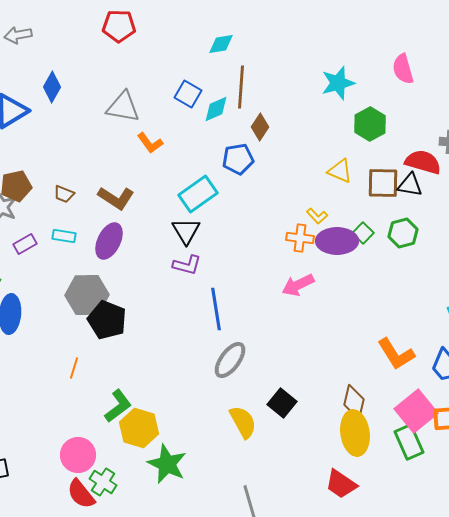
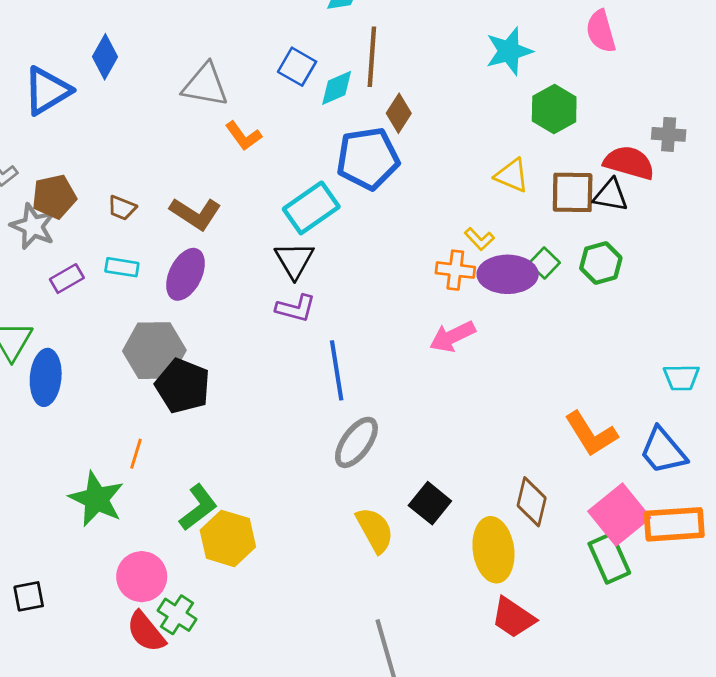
blue pentagon: (238, 159) -> (368, 158), size x1.4
yellow ellipse: (355, 433) -> (493, 550), moved
green star: (167, 464) -> (96, 499), moved

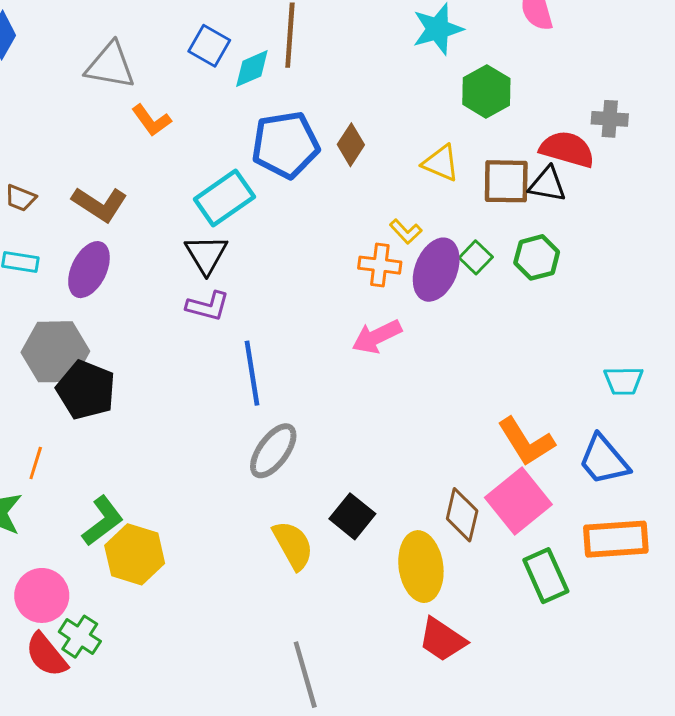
brown diamond: (399, 113) -> (351, 145), moved
purple ellipse: (508, 274) -> (436, 270), turned -68
pink square: (619, 514) -> (518, 501), moved

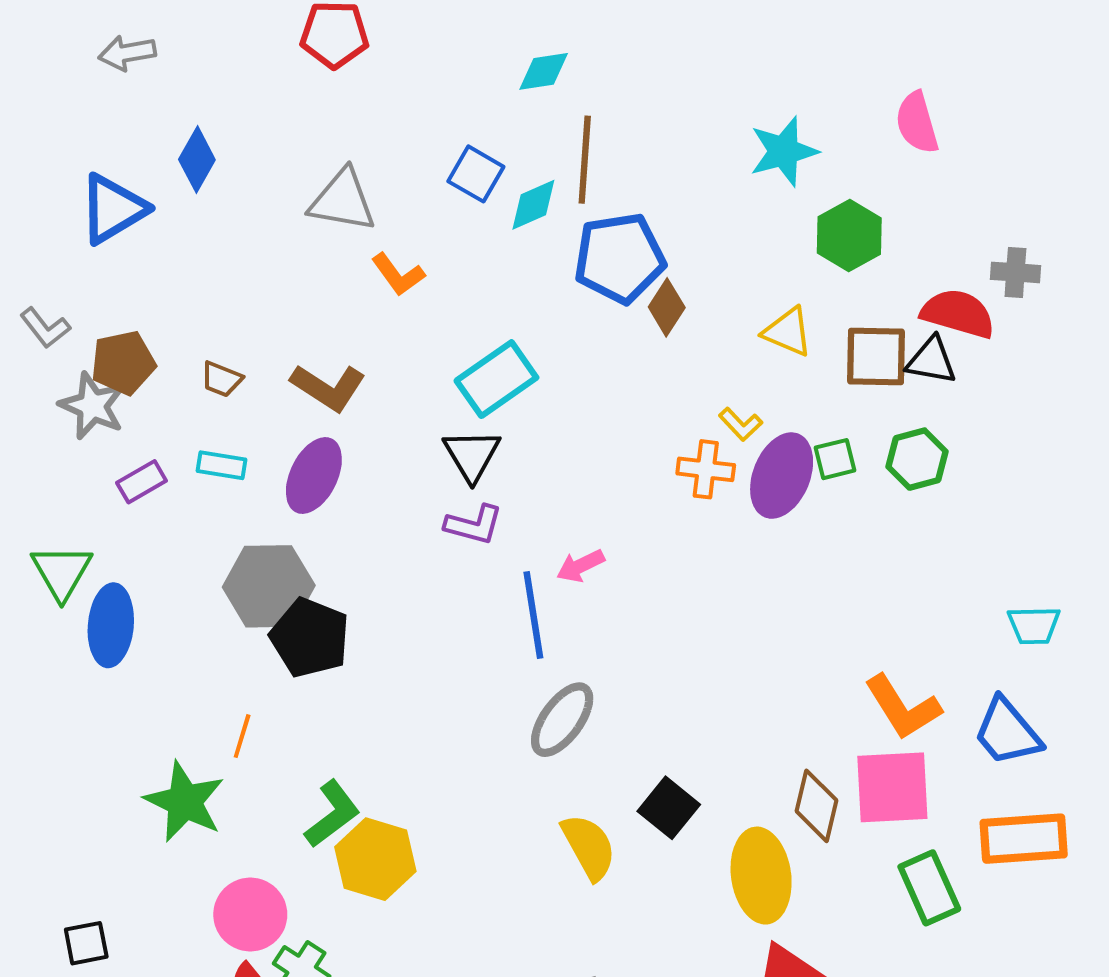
blue pentagon: (285, 145) -> (620, 258), moved
green square: (476, 257) -> (835, 459), turned 32
pink arrow: (377, 337) -> (581, 566), moved, size x0.7
pink square: (518, 501) -> (892, 787), turned 36

